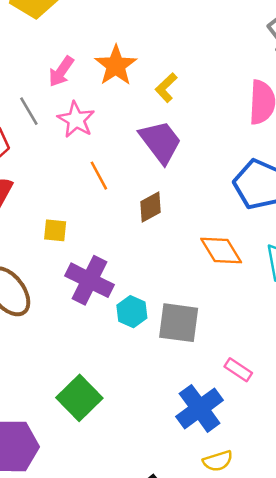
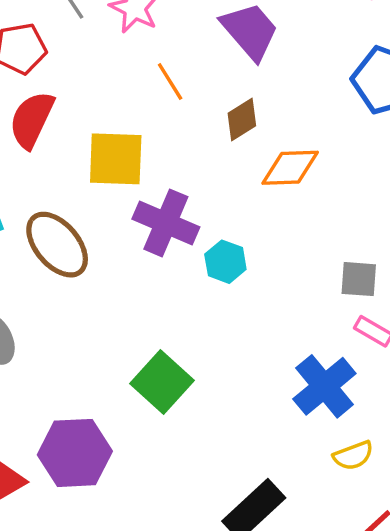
yellow square: (55, 230) -> (116, 159), size x1.8
orange diamond: (221, 251) -> (290, 168), moved, turned -57
gray square: (179, 323) -> (359, 279), moved, size x0.7

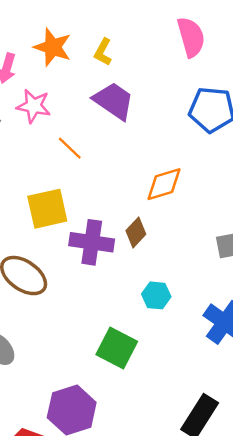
brown diamond: (242, 120) -> (136, 232), moved
cyan hexagon: (225, 262) -> (156, 295), moved

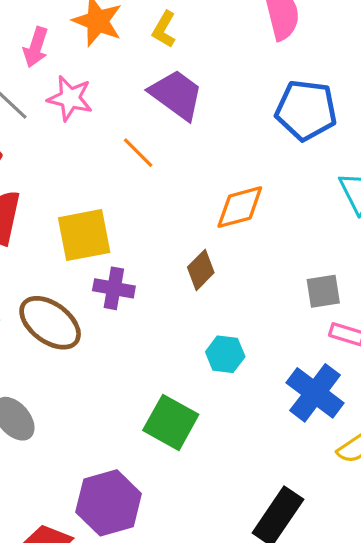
orange line: (70, 148) -> (138, 153), moved
purple cross: (92, 242) -> (114, 288), moved, size x0.7

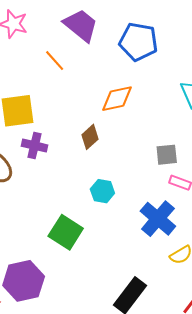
blue pentagon: (306, 110) -> (138, 42), moved

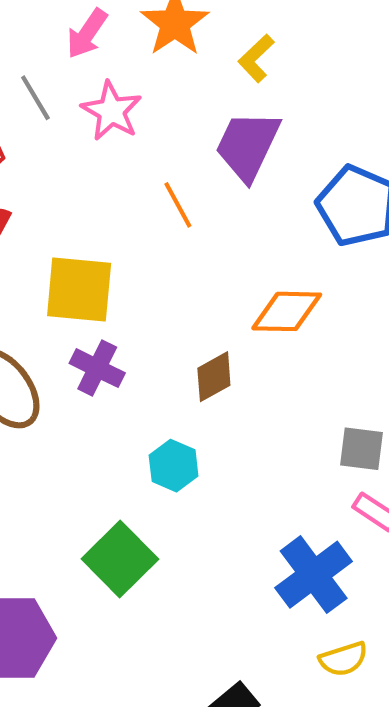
purple trapezoid: (81, 25) -> (248, 146), turned -117
cyan hexagon: (102, 191) -> (174, 466), moved

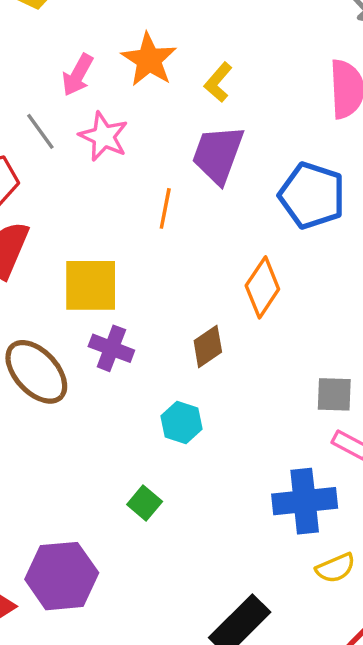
orange line: (178, 205) -> (165, 208), turned 45
orange diamond: (287, 311) -> (262, 287), turned -52
green square: (120, 559) -> (145, 503), size x0.6
blue cross: (314, 575) -> (305, 501), turned 36

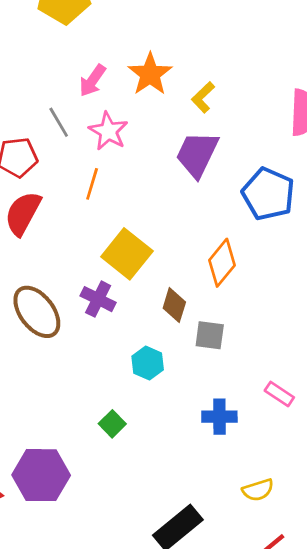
orange line: (165, 208) -> (92, 184), moved
yellow square: (91, 285) -> (127, 254), moved, turned 33
brown diamond: (208, 346) -> (174, 305), turned -44
gray square: (334, 394) -> (210, 335), moved
blue cross: (305, 501) -> (219, 417), moved, size x0.7

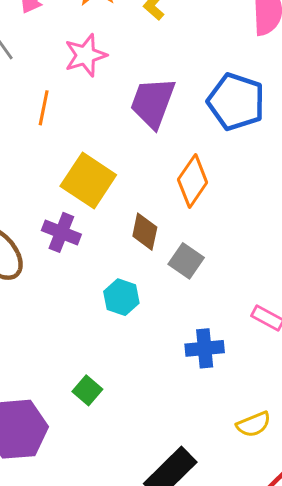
pink star: (108, 131) -> (86, 55), moved, turned 30
purple trapezoid: (197, 154) -> (153, 103), moved
gray square: (210, 335) -> (186, 261), turned 32
green square: (112, 424) -> (87, 390), moved

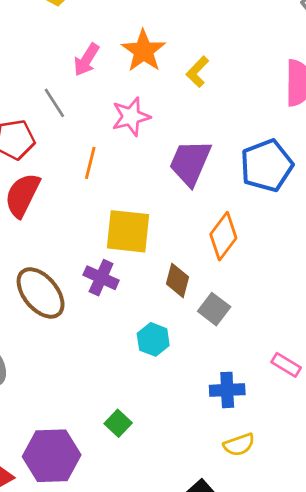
blue pentagon: (236, 102) -> (267, 166), turned 30
yellow square: (88, 181) -> (128, 231), turned -30
yellow semicircle: (254, 424) -> (239, 445), moved

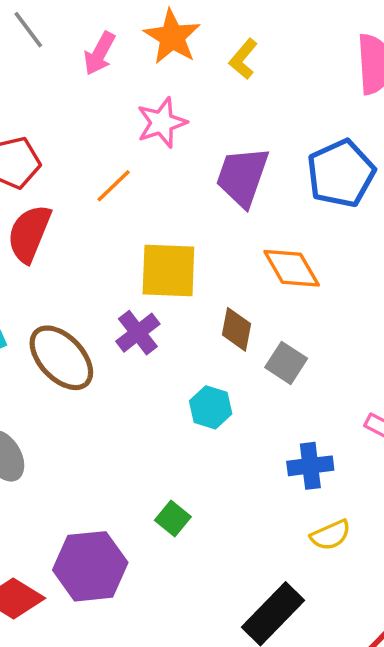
gray line: (54, 103) -> (28, 30), moved
orange line: (90, 163) -> (114, 186), turned 36
orange diamond: (223, 236) -> (292, 268), turned -63
purple cross: (101, 278) -> (138, 333), turned 32

